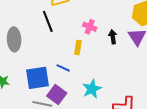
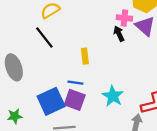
pink cross: (90, 27) -> (124, 18), moved
purple square: (57, 95) -> (75, 100), moved

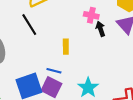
pink cross: (124, 18) -> (91, 15), moved

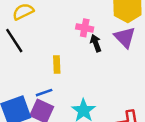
blue line: (54, 71) -> (44, 93), turned -32

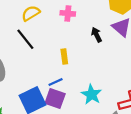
pink cross: (85, 28) -> (68, 13), moved

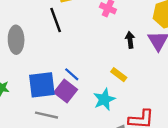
yellow rectangle: (64, 57) -> (119, 75), moved, turned -64
blue line: (56, 82) -> (72, 74), turned 48

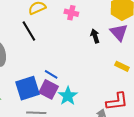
yellow rectangle: (119, 75) -> (122, 66), moved
cyan star: (104, 99) -> (68, 96), moved

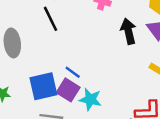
black arrow: (95, 36) -> (128, 31), size x1.5
cyan star: (68, 96) -> (90, 99), turned -30

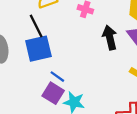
blue square: (43, 86) -> (38, 49), moved

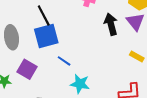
purple square: (53, 93) -> (27, 69), moved

